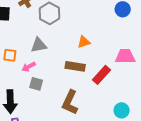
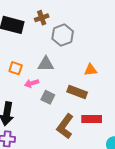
red rectangle: (101, 75) -> (92, 119), moved, turned 36
gray square: (36, 84) -> (48, 97), moved

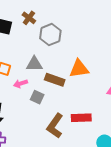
brown cross: (42, 18) -> (29, 18), turned -32
orange triangle: (91, 70) -> (79, 69), size x1.5
brown rectangle: (77, 92) -> (55, 80), moved

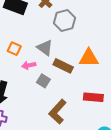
gray triangle: (34, 64) -> (45, 48), turned 30
red rectangle: (81, 118) -> (93, 97), moved

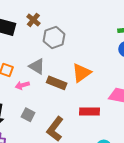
orange triangle: (89, 58) -> (81, 73), turned -30
gray square: (43, 81) -> (28, 115), moved

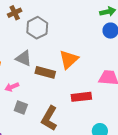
brown cross: (33, 20) -> (15, 13), turned 32
pink arrow: (22, 85) -> (12, 87), moved

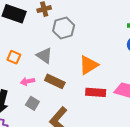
brown rectangle: (45, 72) -> (55, 81), moved
red rectangle: (81, 97) -> (96, 92), moved

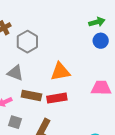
orange triangle: (89, 65) -> (60, 72), turned 35
red rectangle: (96, 92) -> (57, 98), moved

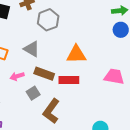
gray square: (15, 122) -> (33, 93), moved, turned 32

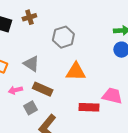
gray hexagon: (48, 20) -> (63, 37), moved
red rectangle: (69, 80) -> (89, 107), moved

